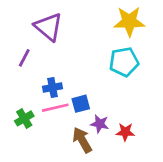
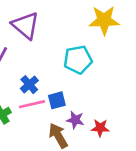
cyan pentagon: (124, 62) -> (78, 60), moved
blue cross: (53, 87) -> (29, 85), turned -30

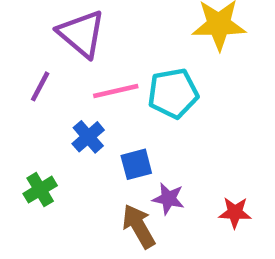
pink line: (32, 104) -> (116, 91), moved
red star: (100, 128) -> (235, 212), moved

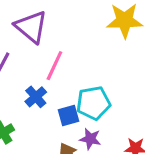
pink line: (116, 91) -> (54, 66), turned -52
cyan pentagon: (173, 93) -> (93, 103), moved

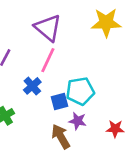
purple triangle: (31, 27) -> (48, 28), moved

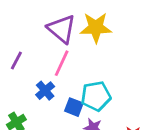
yellow star: (106, 23) -> (96, 28), moved
blue square: (60, 101) -> (74, 107), turned 36

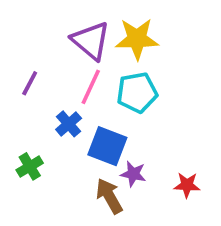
cyan pentagon: (96, 96) -> (137, 92), moved
blue square: (74, 107) -> (107, 146), size x1.5

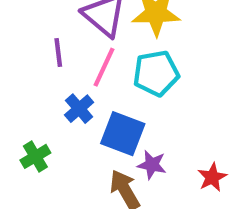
purple line: (30, 83) -> (58, 52), moved, turned -35
red star: (187, 185) -> (212, 177), turned -30

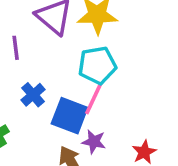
pink line: (104, 67) -> (94, 98), moved

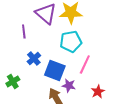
pink line: (94, 98) -> (85, 65), moved

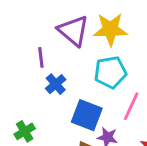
blue cross: (34, 59) -> (56, 84), moved

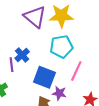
purple line: (41, 57) -> (11, 65), moved

